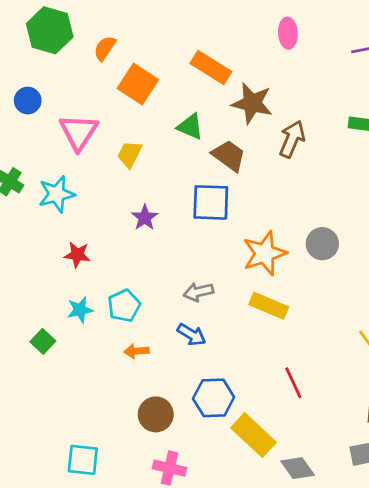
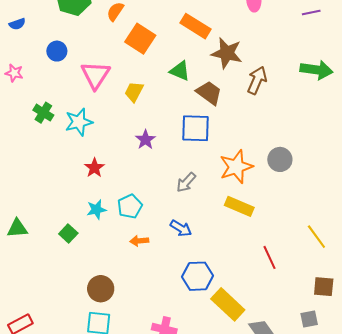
red star: (77, 255) -> (94, 168), turned 30
gray arrow: (198, 292) -> (186, 182), moved, turned -35
red line: (293, 383) -> (270, 257), moved
brown circle: (156, 414) -> (101, 289), moved

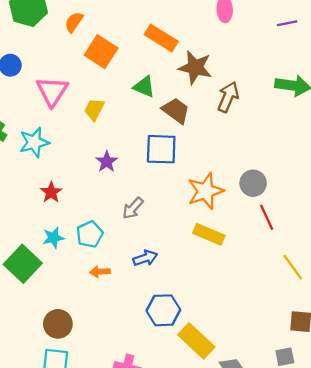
gray arrow: (186, 182) -> (133, 208), moved
blue arrow: (181, 228) -> (145, 258), turned -50
green square: (68, 233) -> (23, 264), size x1.8
red line: (270, 257) -> (267, 217), moved

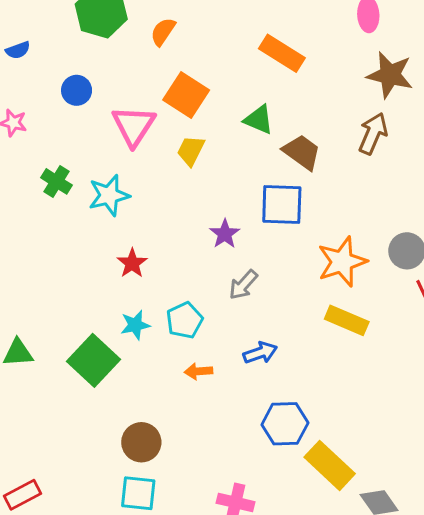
orange square: (101, 52) -> (186, 95), moved
brown star: (195, 67) -> (390, 75), moved
purple star: (107, 162) -> (225, 234), moved

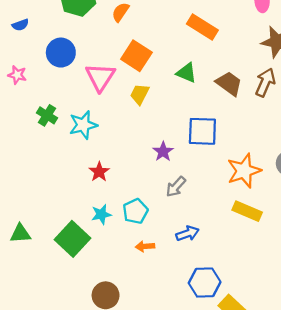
blue circle: (77, 90) -> (61, 53), size x1.4
brown trapezoid: (302, 152) -> (229, 83), moved

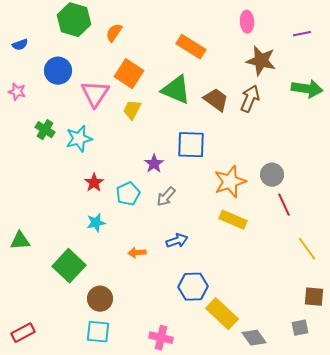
green triangle: (186, 73) -> (176, 90), size x1.5
cyan pentagon: (135, 211) -> (128, 194), moved
green square: (73, 239) -> (69, 266), moved

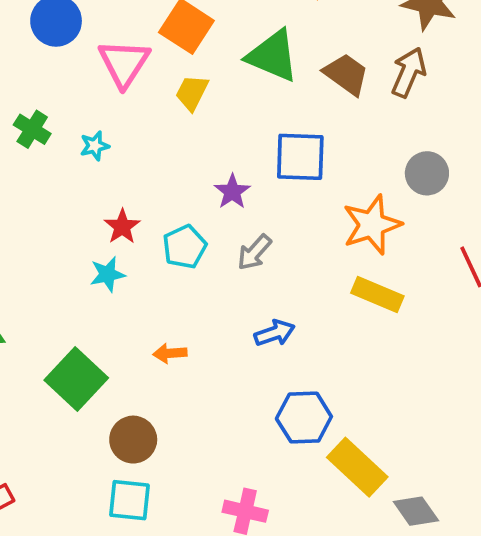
cyan star: (79, 139) -> (95, 146), size x0.6
gray circle: (272, 175) -> (427, 173), moved
cyan star: (96, 223) -> (107, 274), moved
orange arrow: (137, 253) -> (170, 353), moved

